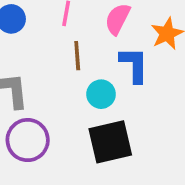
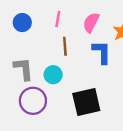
cyan circle: (101, 94) -> (53, 75), moved

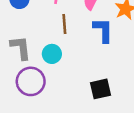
black square: (86, 102) -> (101, 89), moved, size x0.7

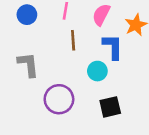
cyan circle: (52, 54) -> (97, 71), moved
purple circle: (31, 81) -> (59, 99), moved

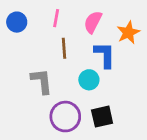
gray L-shape: (28, 65) -> (42, 81), moved
purple circle: (59, 99) -> (65, 117), moved

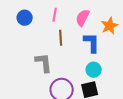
cyan circle: (89, 80) -> (94, 70), moved

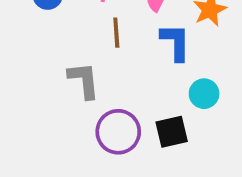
cyan circle: (94, 70) -> (204, 94), moved

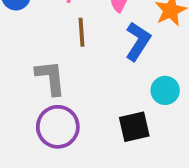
blue L-shape: (175, 42) -> (138, 41), turned 33
purple circle: (118, 132) -> (58, 127), moved

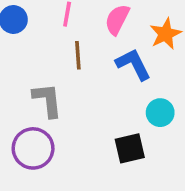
blue L-shape: (138, 41) -> (133, 64), turned -60
purple circle: (58, 127) -> (33, 148), moved

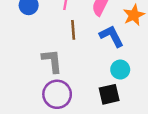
cyan circle: (160, 113) -> (120, 70), moved
purple circle: (33, 148) -> (57, 94), moved

